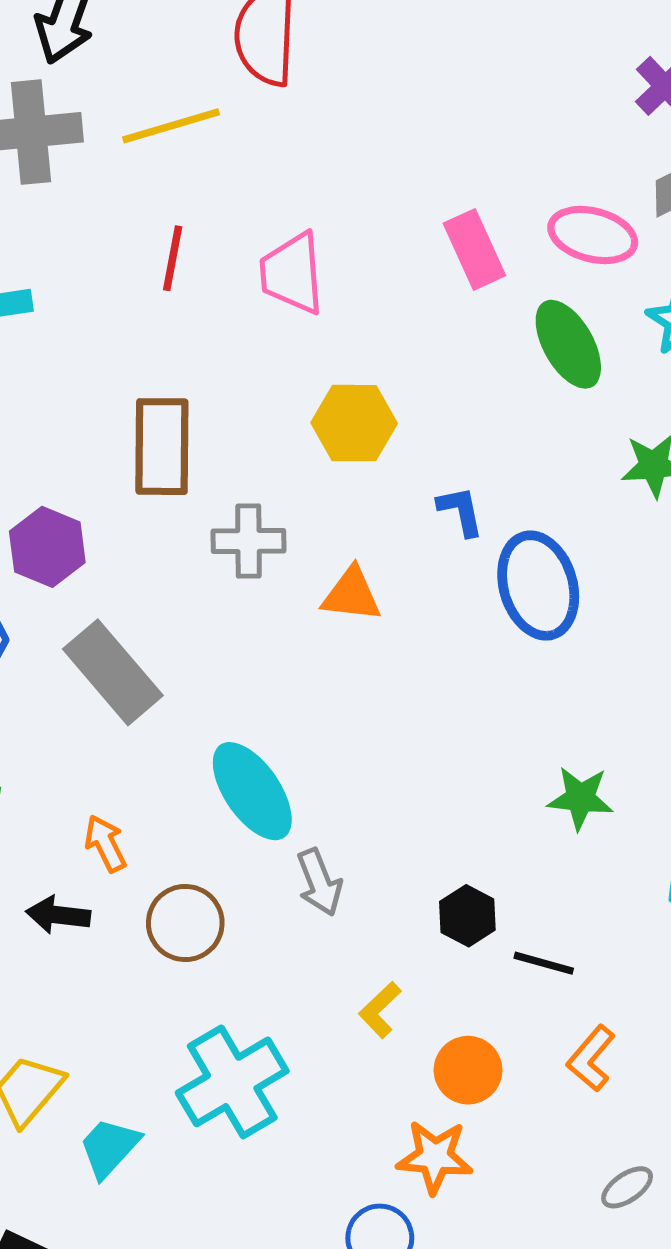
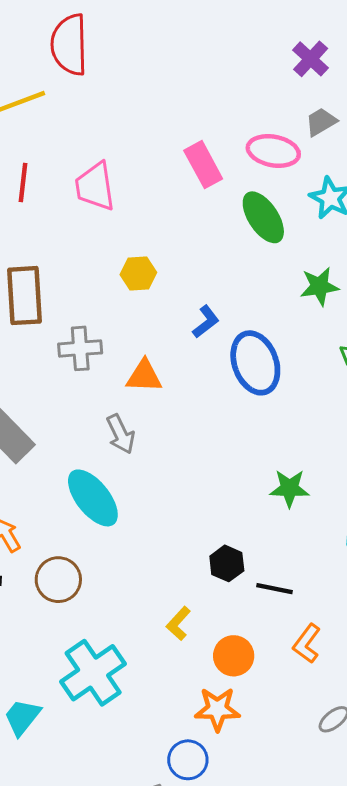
yellow hexagon: (354, 423) -> (138, 273), size x0.7
blue L-shape: (461, 511) -> (206, 322), turned 68
gray arrow: (319, 882) -> (121, 434), moved

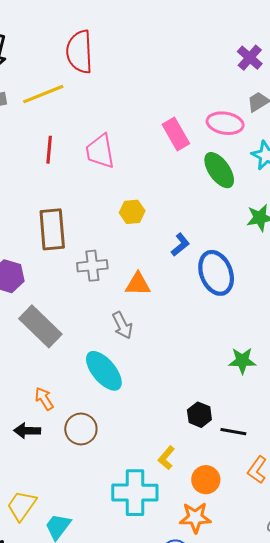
cyan cross: (93, 673) -> (135, 493), moved, turned 36

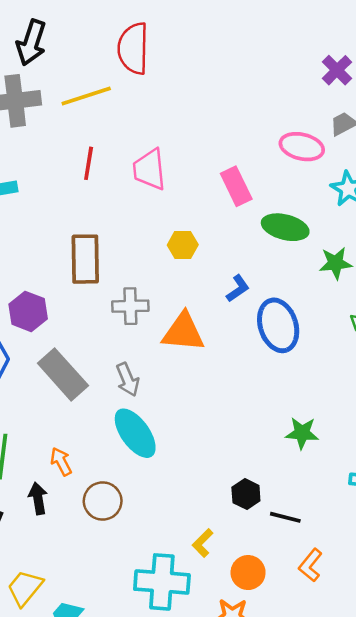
pink rectangle: (176, 134) -> (236, 186), moved
green ellipse: (219, 170) -> (285, 227), moved, turned -45
orange triangle: (138, 284) -> (183, 332), size x1.4
gray arrow: (122, 325) -> (128, 380), moved
black arrow: (27, 431) -> (38, 498), turned 75

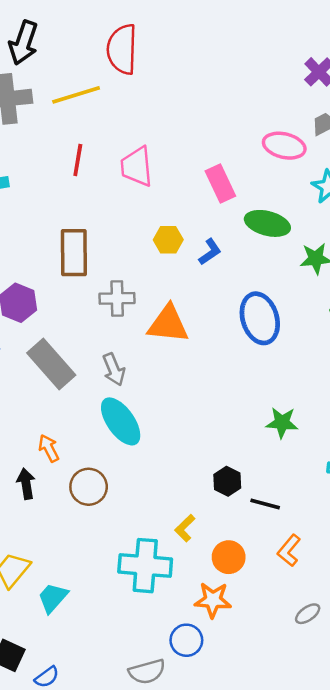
blue L-shape: (238, 288) -> (210, 252), moved

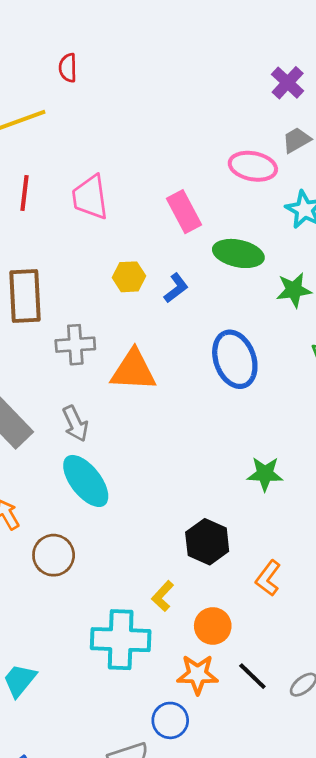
red semicircle: (122, 49) -> (68, 68), size x0.5
black hexagon: (227, 481) -> (207, 542), size x1.4
black line: (265, 504) -> (252, 676), moved, turned 32
orange L-shape: (289, 551) -> (268, 578), moved

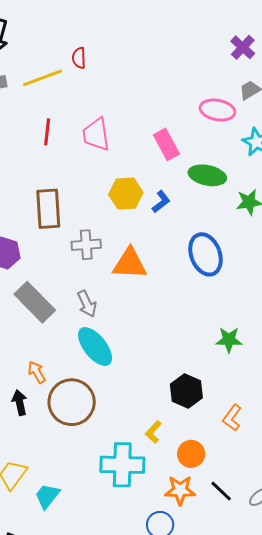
red semicircle: (68, 68) -> (79, 58), moved
yellow hexagon: (129, 277) -> (126, 194), size x1.4
brown circle: (54, 555) -> (72, 402), size x1.5

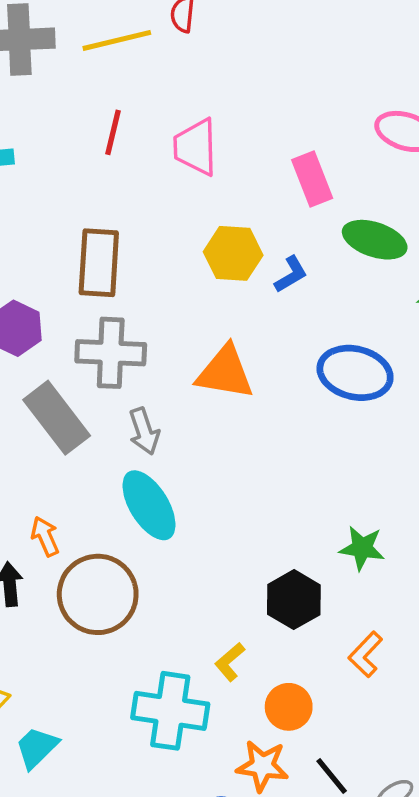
gray cross: (86, 245) -> (111, 353), moved, size x1.4
blue ellipse: (206, 254) -> (355, 373), turned -63
green star: (229, 340) -> (362, 548), moved

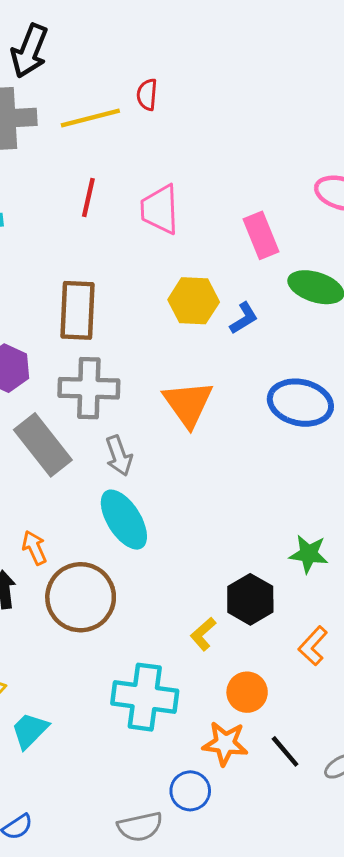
orange triangle: (225, 372) -> (188, 404), turned 46
yellow L-shape: (230, 662) -> (203, 634), moved

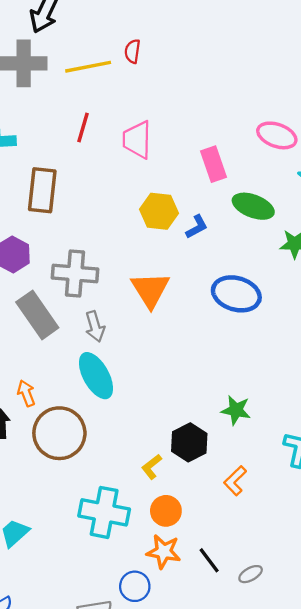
brown rectangle: (78, 310) -> (42, 190), moved
orange circle: (247, 692) -> (166, 511), moved

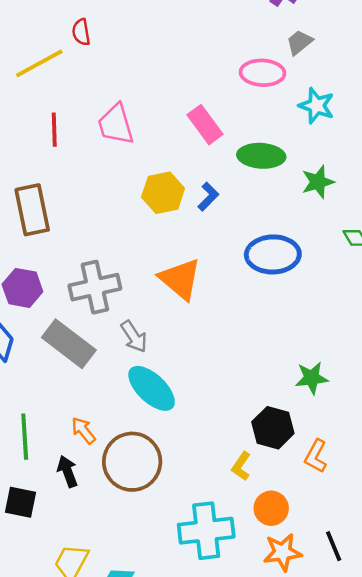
orange L-shape: (235, 481) -> (316, 456), moved
black line: (209, 560) -> (334, 546), turned 32

